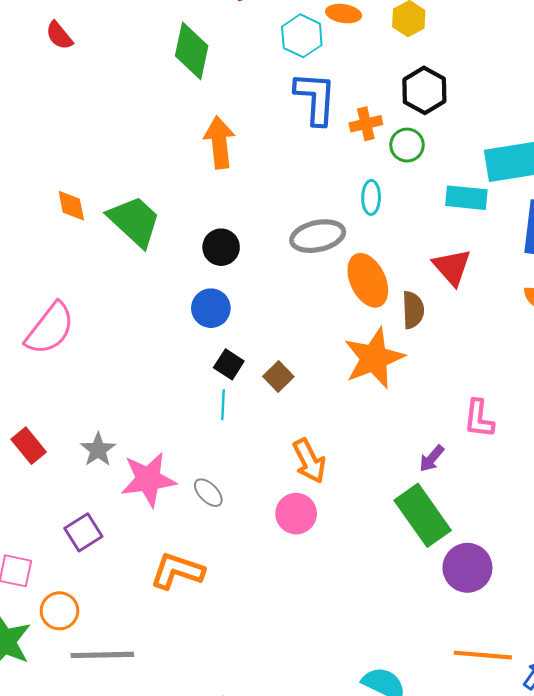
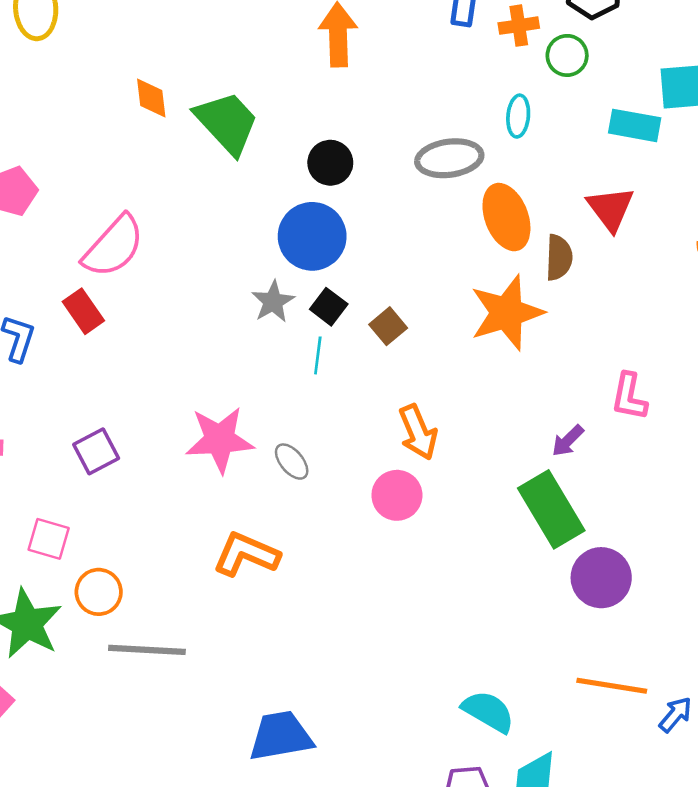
blue circle: (211, 308) -> (312, 236), size x1.4
red rectangle: (29, 446) -> (83, 311), moved
gray star: (98, 450) -> (273, 302), moved
purple square: (83, 532) -> (96, 451), moved

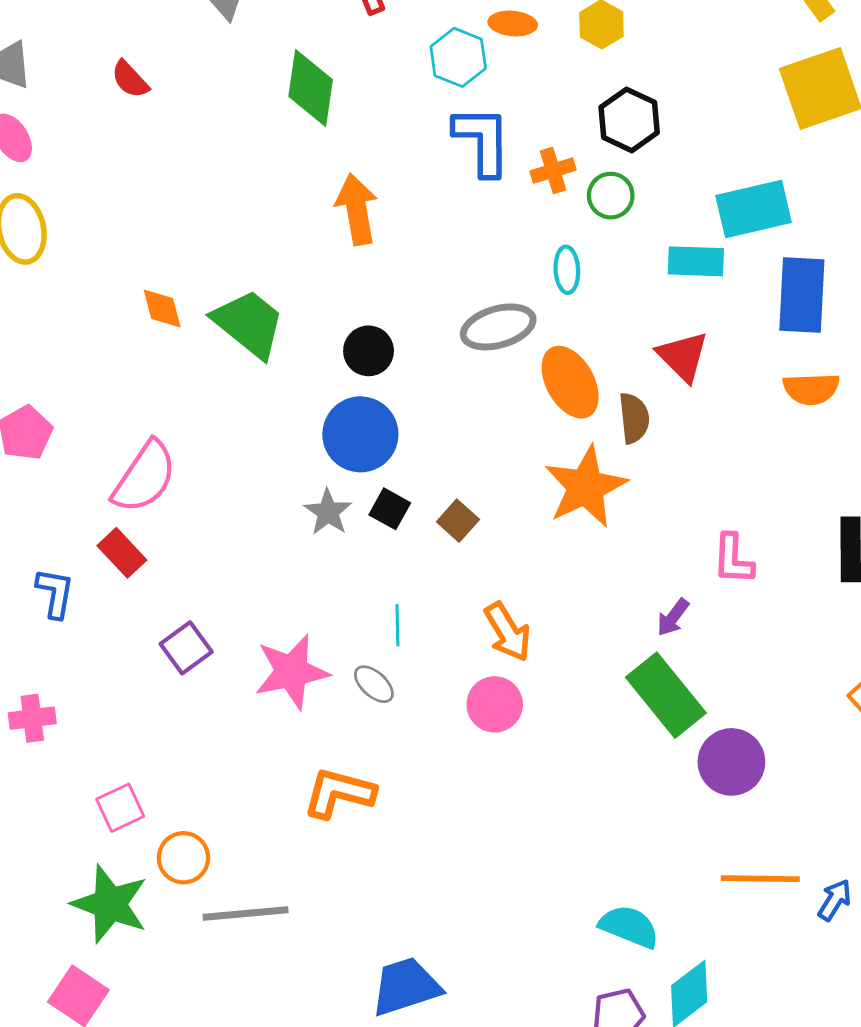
cyan line: (318, 355) -> (397, 625), moved
purple square: (96, 451) -> (186, 648), moved
pink square: (49, 539) -> (120, 808), turned -33

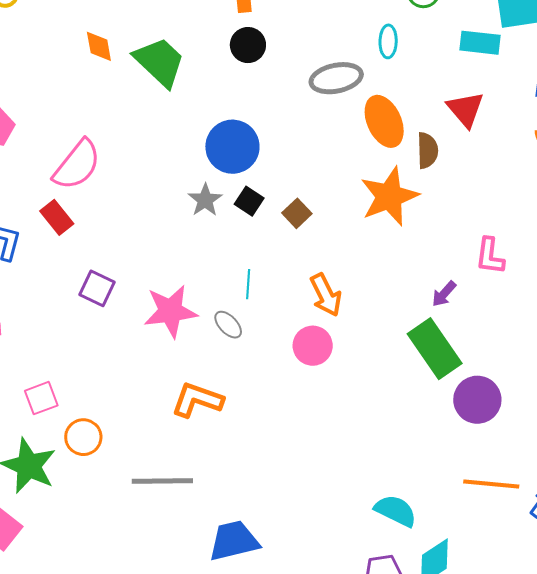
black circle: (369, 351) -> (248, 45), moved
purple square: (186, 648) -> (97, 288), turned -33
gray line: (246, 914) -> (162, 481), moved

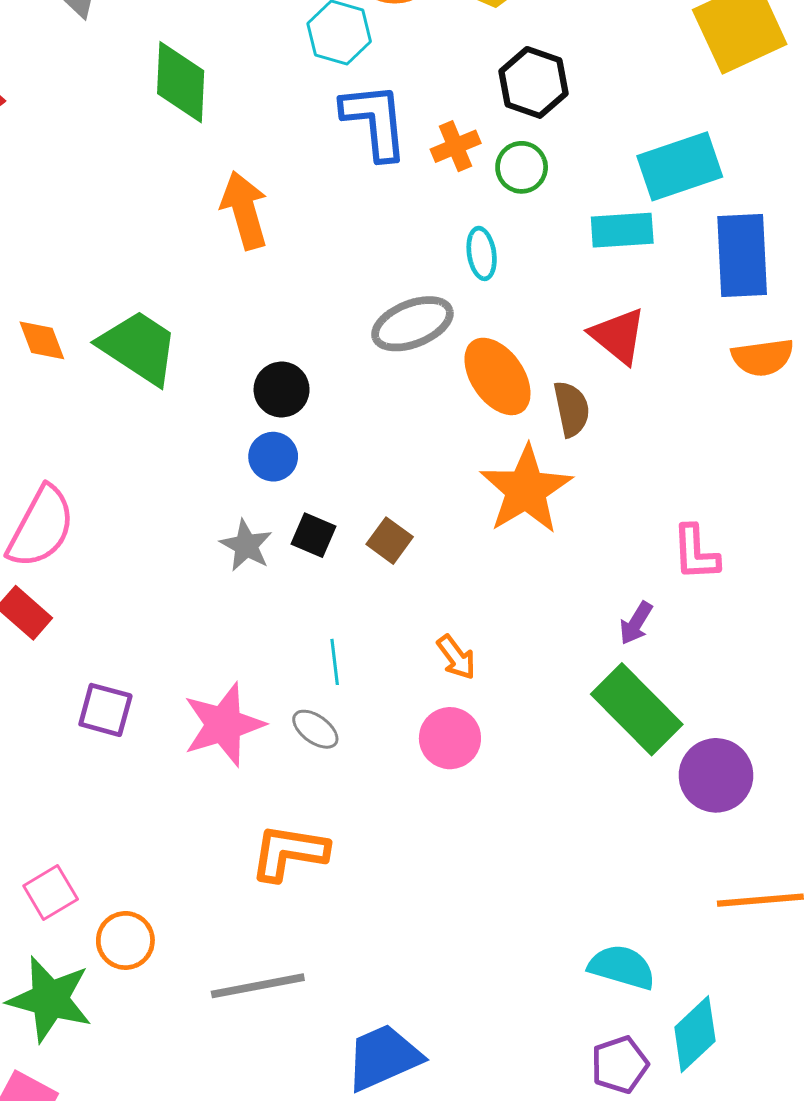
black circle: (248, 45) -> (282, 389), moved
blue circle: (232, 147) -> (273, 457), size x0.6
orange arrow: (326, 295) -> (456, 657), size x0.7

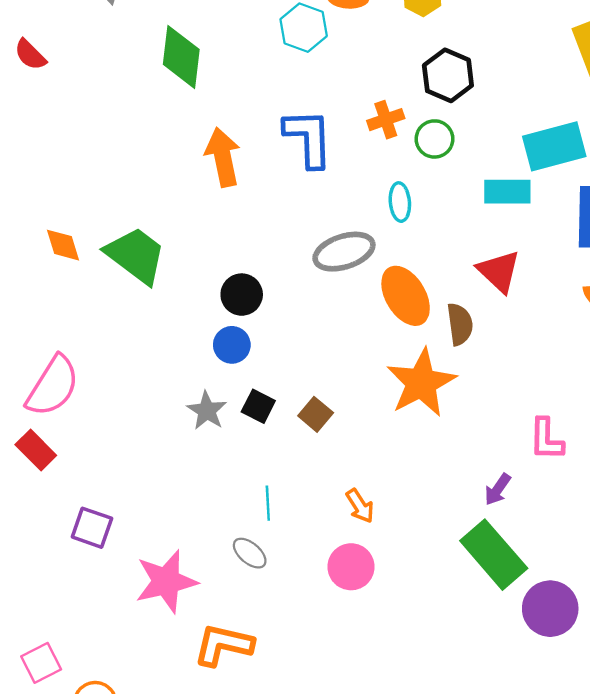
blue L-shape: (375, 121) -> (308, 138), moved
pink star: (224, 725) -> (166, 581), moved

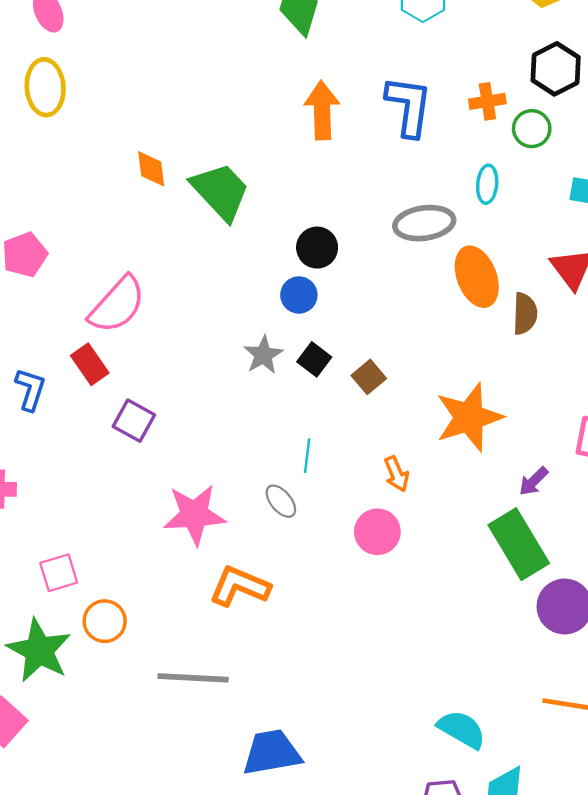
orange star: (421, 383) -> (469, 417), moved
purple square: (92, 528) -> (134, 421), moved

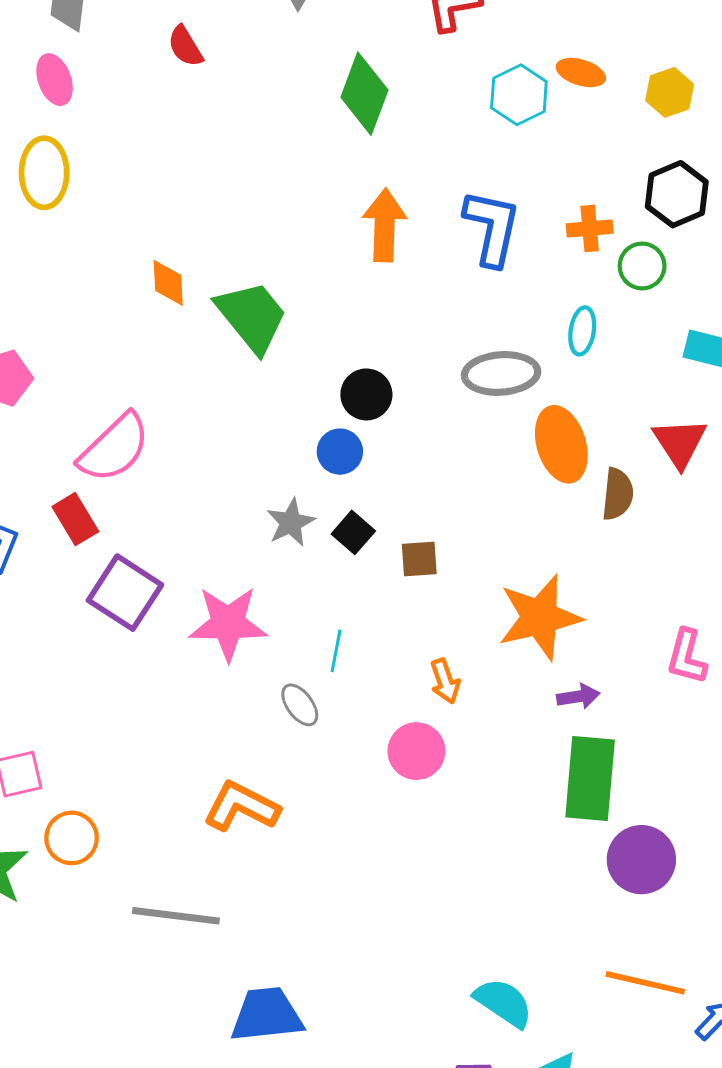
brown square: (369, 377) -> (419, 559), turned 32
purple square: (134, 421) -> (125, 593), size x1.4
purple arrow: (534, 481) -> (578, 696), moved, turned -148
pink star: (194, 515) -> (228, 623), moved
green rectangle: (519, 544) -> (590, 779), turned 32

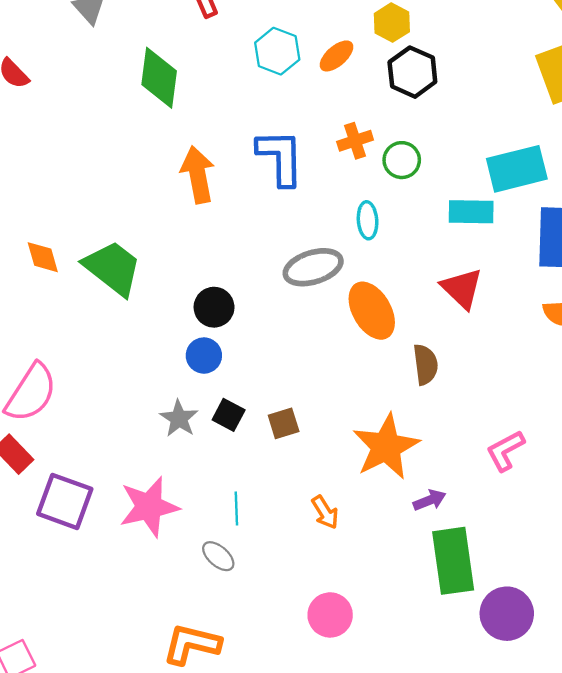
orange ellipse: (581, 72) -> (336, 56), moved, turned -45
black hexagon: (677, 194) -> (412, 72), moved
brown semicircle: (618, 494) -> (425, 365), moved
pink L-shape: (687, 657) -> (505, 451), turned 60
pink circle: (416, 751) -> (330, 615), moved

